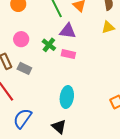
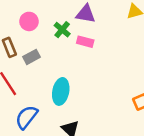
gray rectangle: (24, 68) -> (31, 57), turned -56
cyan ellipse: (67, 97) -> (61, 91), moved

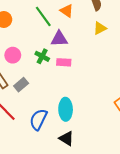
cyan ellipse: (61, 91) -> (66, 109), moved
blue semicircle: (27, 117) -> (38, 119), moved

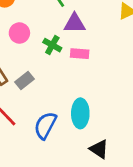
pink circle: (13, 55) -> (19, 33), moved
black triangle: (67, 138) -> (99, 149), moved

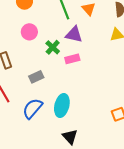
pink rectangle: (80, 54) -> (72, 59), turned -32
gray rectangle: (24, 80) -> (36, 77), moved

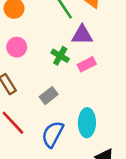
pink circle: (29, 32) -> (17, 47), moved

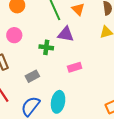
green cross: (60, 56) -> (46, 47), turned -32
pink rectangle: (87, 64) -> (75, 67), moved

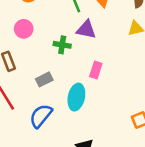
pink rectangle: (75, 67) -> (96, 70), turned -56
cyan ellipse: (58, 102) -> (76, 97), moved

